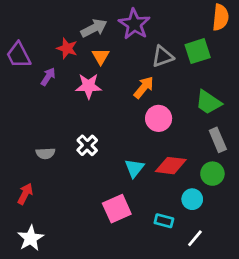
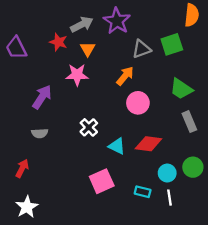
purple arrow: (48, 77) -> (42, 97), moved, size x1.5
white cross: (87, 145) -> (89, 127), moved
cyan triangle: (134, 168) -> (117, 146), turned -42
green circle: (212, 174) -> (193, 167), moved
white line: (195, 238) -> (169, 198), moved, turned -49

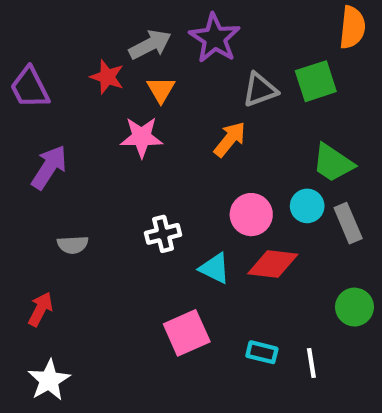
purple arrow: (42, 97) -> (49, 167), moved
pink circle: (138, 103) -> (251, 215), moved
white cross: (89, 127) -> (163, 234), turned 30
cyan circle: (167, 173) -> (307, 206), moved

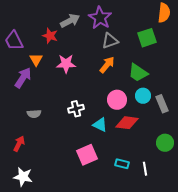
orange triangle: (161, 90) -> (36, 60), moved
gray triangle: (260, 90) -> (110, 41), moved
green trapezoid: (333, 163) -> (138, 73), moved
white star: (49, 380) -> (23, 177), turned -30

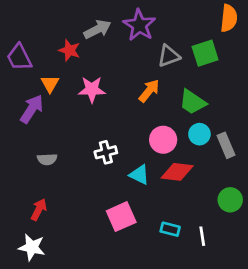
gray triangle: (110, 41) -> (169, 56), moved
red arrow: (19, 144) -> (39, 210), moved

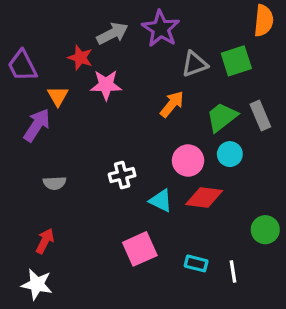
pink star: (92, 89) -> (106, 85), moved
green trapezoid: (192, 102) -> (222, 117), turned 108
gray rectangle: (226, 145) -> (260, 115), moved

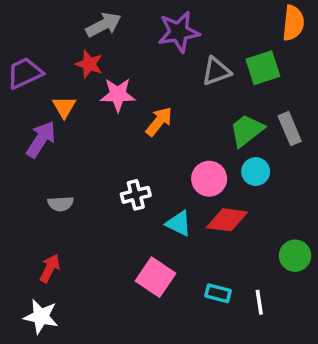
purple star: (161, 29) -> (179, 32), turned 30
gray arrow: (112, 33) -> (104, 25), moved
purple trapezoid: (22, 66) -> (25, 73), turned 92
orange arrow: (172, 104) -> (159, 121), moved
pink square: (140, 249) -> (155, 277), turned -32

